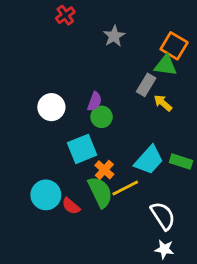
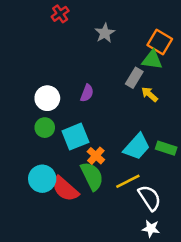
green circle: (102, 117) -> (45, 128), moved
yellow line: (125, 188) -> (128, 181), moved
red semicircle: (71, 206) -> (65, 189), size x1.6

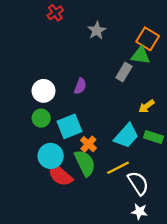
yellow arrow: (150, 94) -> (146, 106), moved, turned -77
cyan circle: (42, 179) -> (51, 156), moved

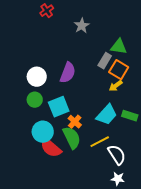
orange square: (148, 39) -> (119, 70), moved
purple semicircle: (80, 86) -> (68, 73), size x1.5
yellow arrow: (146, 106) -> (116, 86), moved

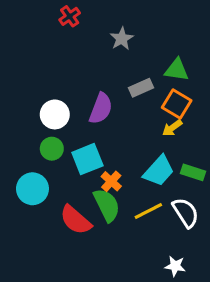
gray rectangle: (105, 61) -> (141, 88), moved, turned 35
cyan circle: (43, 132) -> (32, 189), moved
white semicircle: (117, 155) -> (186, 213), moved

